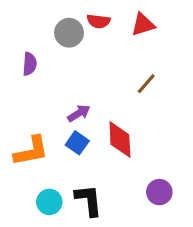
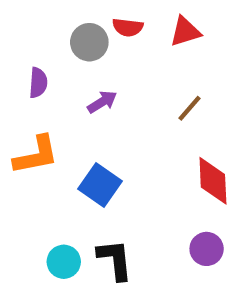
purple arrow: (79, 113) -> (102, 102), moved
red diamond: (120, 140) -> (213, 181), moved
blue square: (77, 143) -> (100, 185), size x1.4
orange L-shape: (31, 151) -> (36, 155), moved

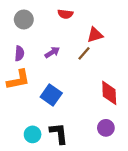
red triangle: (185, 32) -> (95, 35), moved
gray circle: (89, 42) -> (24, 19), moved
purple semicircle: (38, 83) -> (19, 53), moved
brown line: (189, 108) -> (84, 53), moved

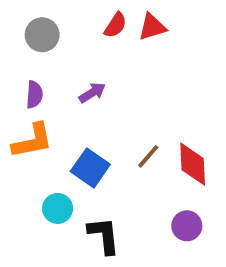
red semicircle: (65, 14) -> (115, 25), turned -64
red triangle: (95, 35) -> (152, 27), moved
brown line: (84, 53) -> (148, 156), moved
cyan circle: (33, 134) -> (58, 208), moved

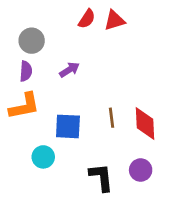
gray circle: (42, 35) -> (32, 41), moved
brown line: (148, 156) -> (112, 118), turned -48
blue square: (90, 168) -> (68, 126), turned -32
black L-shape: (104, 235) -> (101, 177), moved

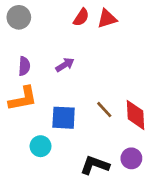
gray circle: (32, 41) -> (19, 17), moved
brown line: (112, 118) -> (104, 110), turned -36
black L-shape: (101, 177) -> (95, 165), turned -64

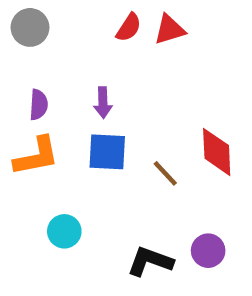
purple arrow: (65, 65) -> (103, 103), turned 120
red diamond: (135, 115) -> (217, 152), moved
blue square: (64, 118) -> (107, 152), moved

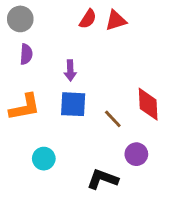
purple semicircle: (39, 105) -> (26, 54), moved
purple circle: (208, 251) -> (136, 154), moved

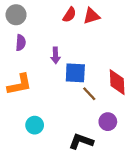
blue square: (73, 104) -> (75, 73), moved

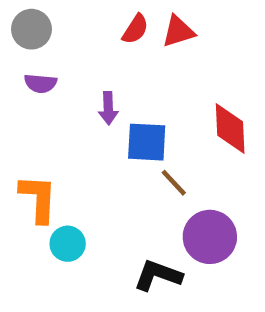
purple semicircle: (21, 43) -> (41, 83), turned 91
red diamond: (117, 82) -> (230, 129), moved
orange L-shape: (20, 84) -> (38, 199), moved, turned -76
purple circle: (108, 122) -> (210, 237), size x1.5

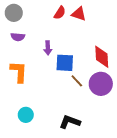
red triangle: (178, 31) -> (79, 14), turned 35
orange L-shape: (38, 199) -> (19, 72), moved
purple circle: (210, 237) -> (101, 84), moved
cyan circle: (68, 244) -> (26, 115), moved

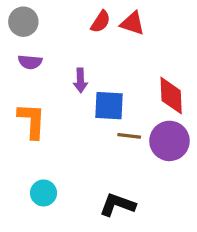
brown line: (77, 81) -> (129, 136), turned -40

